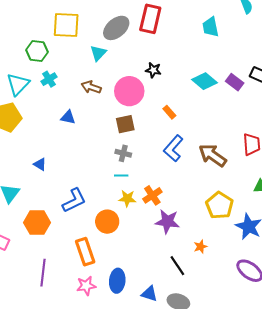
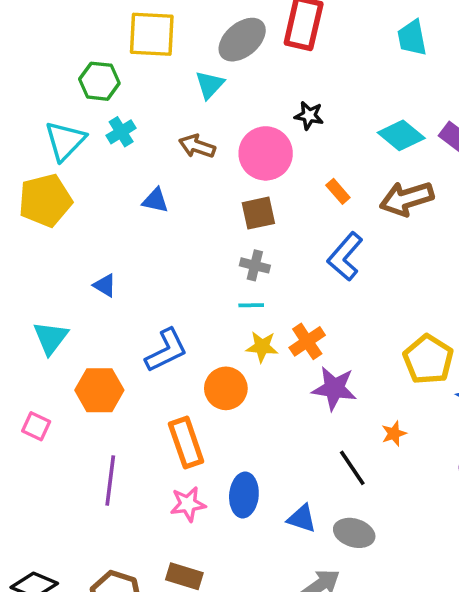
brown arrow: (213, 155) -> (407, 199), moved, turned -52

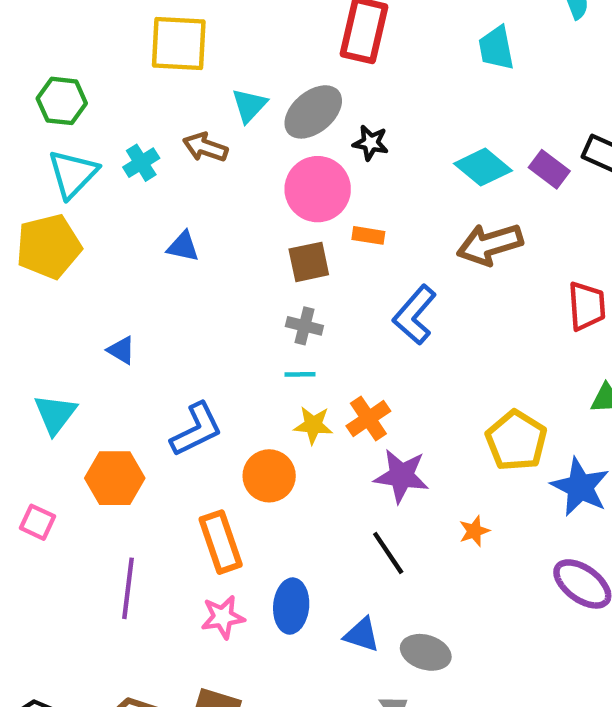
gray ellipse: (242, 40) -> (313, 112), moved
green hexagon: (99, 81) -> (62, 101), moved
brown arrow: (197, 146) -> (205, 147), moved
orange rectangle: (338, 191) -> (368, 235), moved, turned -40
black line: (352, 468) -> (388, 553), moved

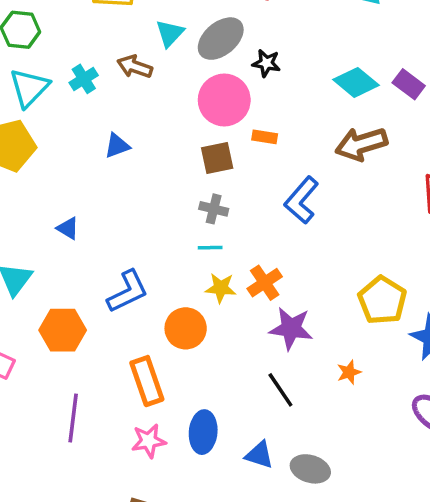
blue triangle: (183, 246) -> (117, 146), turned -32

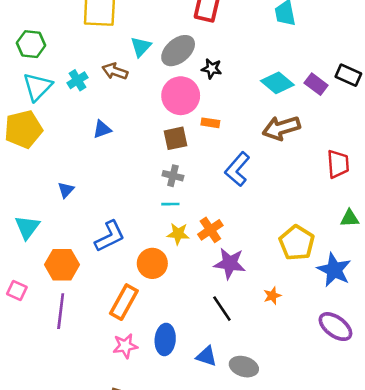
blue triangle: (68, 228) -> (66, 190), turned 42
orange rectangle: (147, 381) -> (124, 302), turned 48
purple line: (73, 418) -> (61, 311), moved

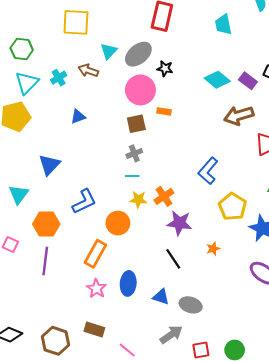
brown arrow: (281, 128) -> (239, 116), moved
blue L-shape: (237, 169) -> (208, 171), moved
gray cross: (173, 176) -> (134, 153), turned -35
blue triangle: (66, 190) -> (49, 165), size x1.6
pink star: (125, 346) -> (96, 289), turned -30

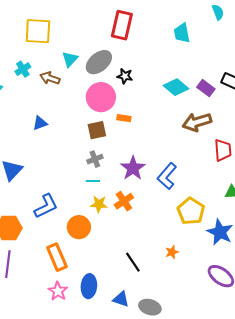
cyan cross: (59, 78) -> (23, 69), moved
purple star: (179, 223) -> (133, 168), moved, turned 30
orange rectangle: (95, 254) -> (57, 257), turned -52

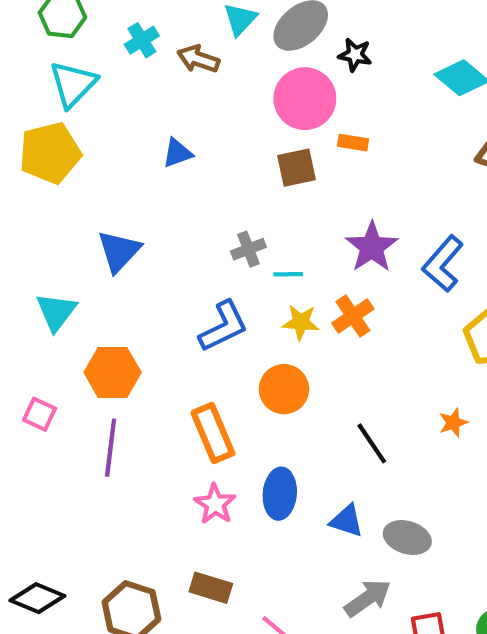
gray cross: (95, 159) -> (248, 249), moved
blue L-shape: (46, 206) -> (223, 326), moved
orange circle: (79, 227) -> (284, 389), moved

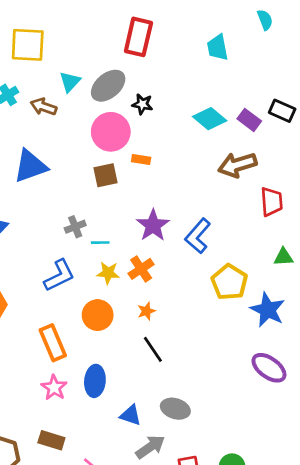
blue triangle: (177, 153) -> (30, 166), size x1.8
orange star: (453, 423) -> (146, 311), moved
blue triangle: (347, 521) -> (131, 415), moved

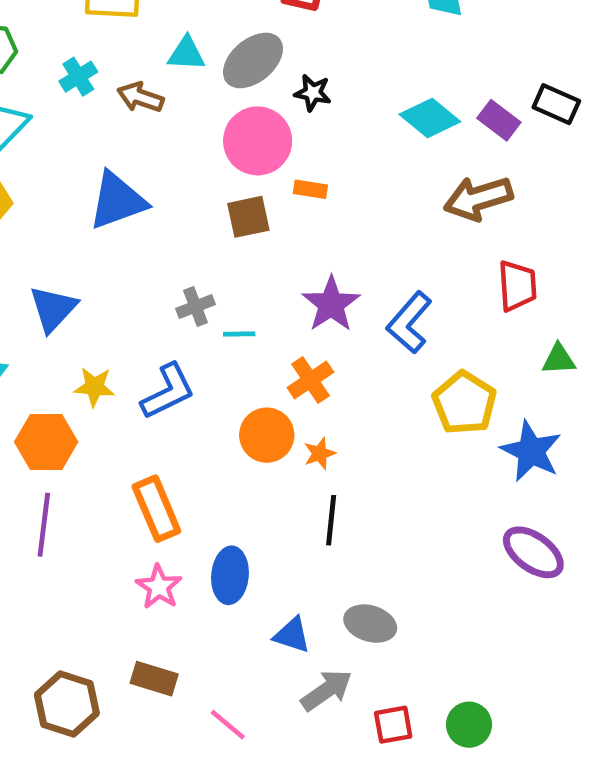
cyan triangle: (70, 82) -> (186, 54), turned 50
red trapezoid: (272, 202) -> (517, 286), moved
yellow star: (108, 273) -> (94, 387), moved
orange circle: (98, 315) -> (267, 435), moved
black line: (153, 349) -> (331, 520), turned 40

